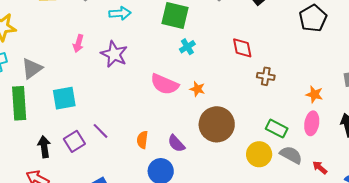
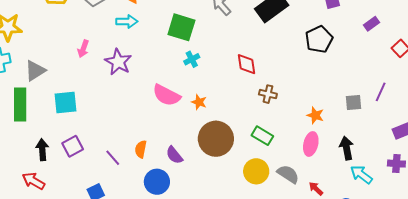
green rectangle: (277, 129) -> (262, 136), moved
purple line: (101, 131) -> (113, 158), moved

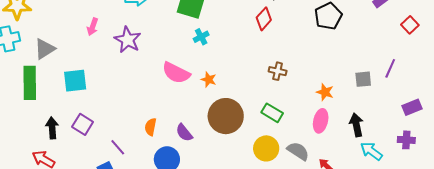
red diamond: (247, 64) -> (264, 19), moved, turned 50
purple square: (73, 146) -> (83, 124), turned -30
purple line: (113, 158) -> (118, 147), moved

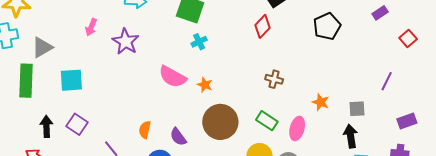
gray square: (363, 79) -> (357, 109), moved
pink ellipse: (321, 121) -> (297, 128), moved

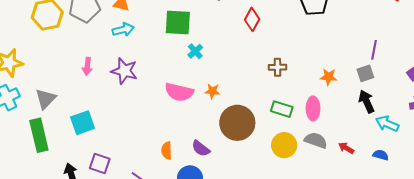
purple line: (387, 81) -> (374, 50), moved

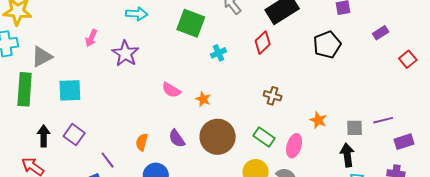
purple line: (374, 50) -> (383, 120), moved, turned 48
cyan cross: (195, 51) -> (219, 53), moved
pink semicircle: (179, 92) -> (171, 90), size x0.7
purple semicircle: (201, 148) -> (177, 138), moved

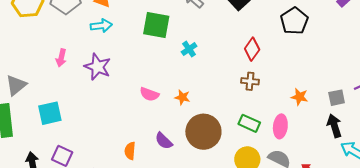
red diamond: (263, 43) -> (252, 49), moved

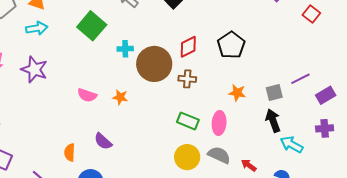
black pentagon: (294, 21) -> (231, 45), moved
green square: (156, 25) -> (92, 26), turned 32
cyan cross: (189, 49) -> (125, 49), turned 35
red diamond: (252, 49) -> (188, 47), turned 30
brown circle: (203, 132) -> (154, 64), moved

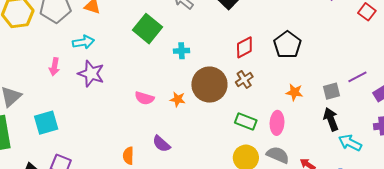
cyan arrow: (37, 28) -> (83, 42), moved
brown circle: (154, 64) -> (209, 85), moved
brown cross: (187, 79) -> (244, 80), turned -36

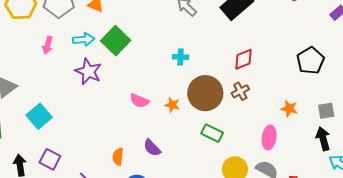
green square: (147, 29) -> (116, 41), moved
black pentagon: (287, 45) -> (310, 61), moved
pink arrow: (54, 67) -> (48, 45), moved
green rectangle: (246, 122) -> (212, 133), moved
cyan square: (46, 123) -> (39, 116), turned -30

